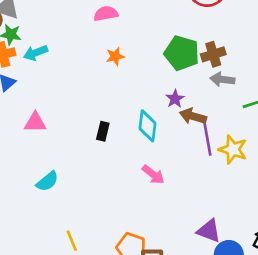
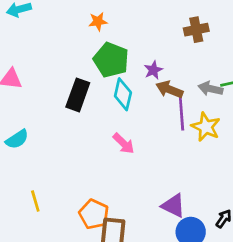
green pentagon: (182, 53) -> (111, 60), moved
gray arrow: (222, 79) -> (210, 89), moved
black rectangle: (103, 131) -> (78, 95), size x1.6

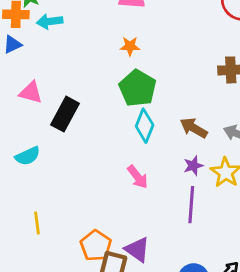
purple star: (153, 70) -> (193, 166), moved
black rectangle: (78, 95) -> (65, 114), moved
purple line: (181, 113) -> (191, 205), moved
purple triangle: (173, 206) -> (137, 250), moved

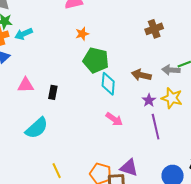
black rectangle: (65, 114) -> (53, 92), size x0.6
cyan semicircle: (28, 156) -> (37, 128), size x1.4

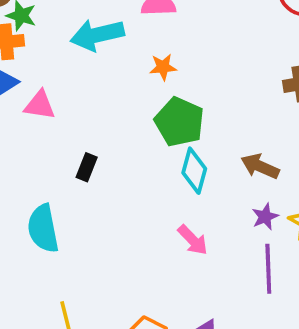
cyan arrow: (24, 34) -> (97, 35), moved, size x1.5
pink triangle: (26, 85) -> (40, 105), moved
cyan semicircle: (37, 128) -> (43, 229), turned 110

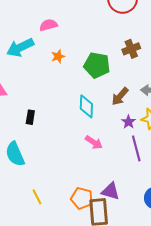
green pentagon: (179, 122) -> (97, 65), moved
brown arrow: (260, 166) -> (120, 96), turned -60

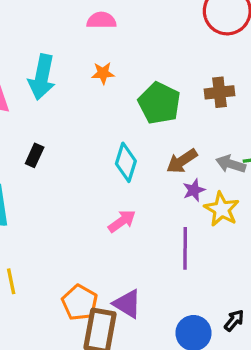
cyan arrow: (20, 48) -> (42, 77), moved, turned -68
purple star: (128, 122) -> (194, 190), moved
pink arrow: (94, 142) -> (122, 221), turned -84

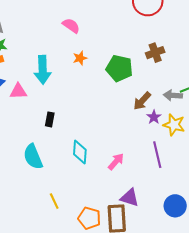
pink semicircle: (101, 20) -> (71, 26), turned 48
cyan diamond: (126, 162) -> (80, 152), moved
pink arrow: (122, 221) -> (116, 162), moved
orange pentagon: (80, 303) -> (89, 218), moved

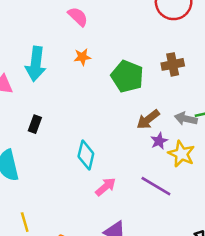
cyan diamond: (80, 152) -> (86, 155), moved
purple line: (157, 155) -> (156, 186), turned -55

